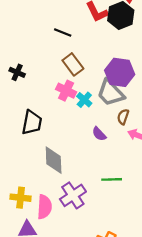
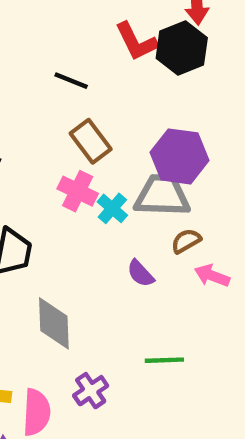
gray trapezoid: (111, 93) -> (162, 195), turned 136
brown semicircle: (123, 117) -> (186, 241), turned 42
purple cross: (73, 195) -> (91, 391), size x0.7

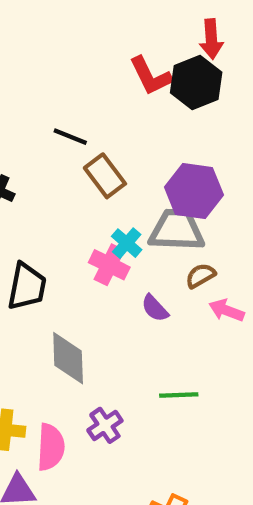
black line: (71, 81) -> (70, 137), moved
pink cross: (78, 191) -> (109, 265), moved

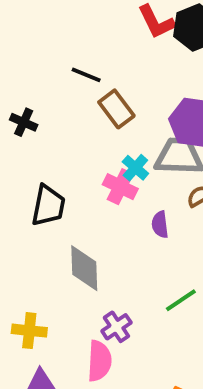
purple semicircle: (155, 308) -> (160, 225), turned 36
green line: (179, 395) -> (181, 300), turned -32
pink semicircle: (51, 447) -> (99, 361), moved

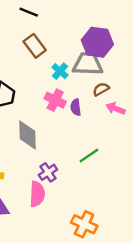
brown rectangle: (116, 109) -> (35, 46), moved
pink cross: (120, 187) -> (55, 100), moved

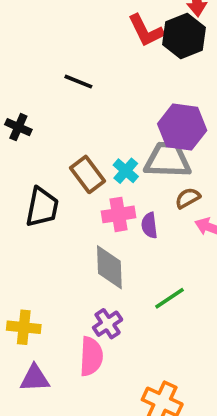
brown rectangle: (35, 46) -> (88, 174), moved
pink cross: (55, 100) -> (118, 214), turned -35
gray diamond: (27, 135) -> (109, 267), moved

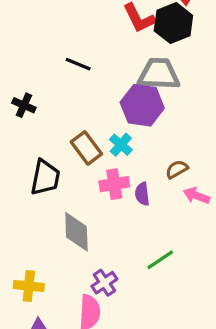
purple hexagon: (182, 127) -> (142, 105), moved
gray trapezoid: (168, 160) -> (159, 74), moved
gray diamond: (109, 267) -> (76, 232), moved

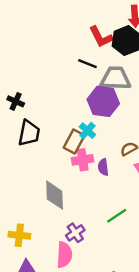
black line: (78, 64) -> (87, 64), moved
brown rectangle: (86, 148) -> (74, 142), moved, turned 65
black trapezoid: (45, 178) -> (29, 133), moved

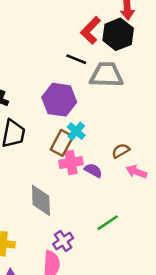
red L-shape: (101, 37) -> (91, 30), turned 70
purple hexagon: (103, 101) -> (59, 100), moved
purple semicircle: (103, 167) -> (93, 170), turned 126

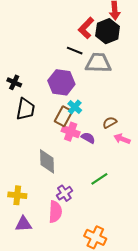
pink cross: (71, 163) -> (71, 132), turned 30

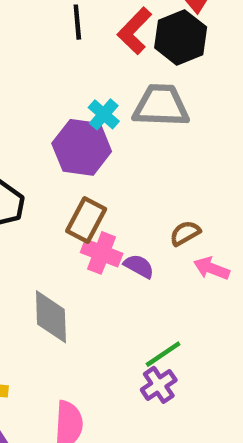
black line: (75, 51) -> (77, 22), moved, turned 63
cyan cross: (75, 107) -> (104, 114), moved
purple cross: (64, 193) -> (159, 385), moved

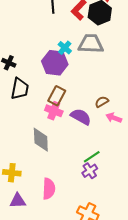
pink cross: (102, 253) -> (54, 111), moved
purple semicircle: (139, 266) -> (81, 117), size x1.5

